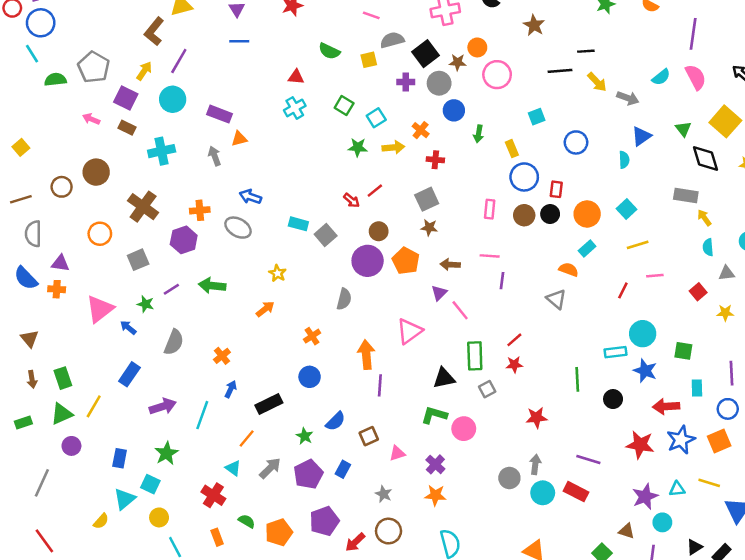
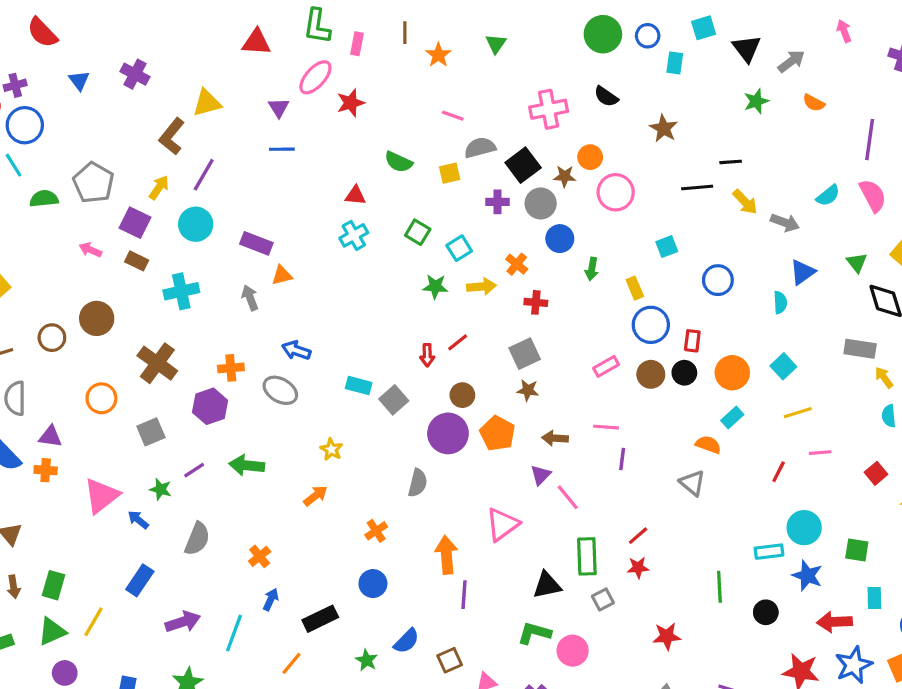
red arrow: (351, 200) -> (427, 355), turned 49
pink rectangle: (490, 209) -> (606, 366), turned 54
green rectangle: (63, 378) -> (54, 585), turned 35

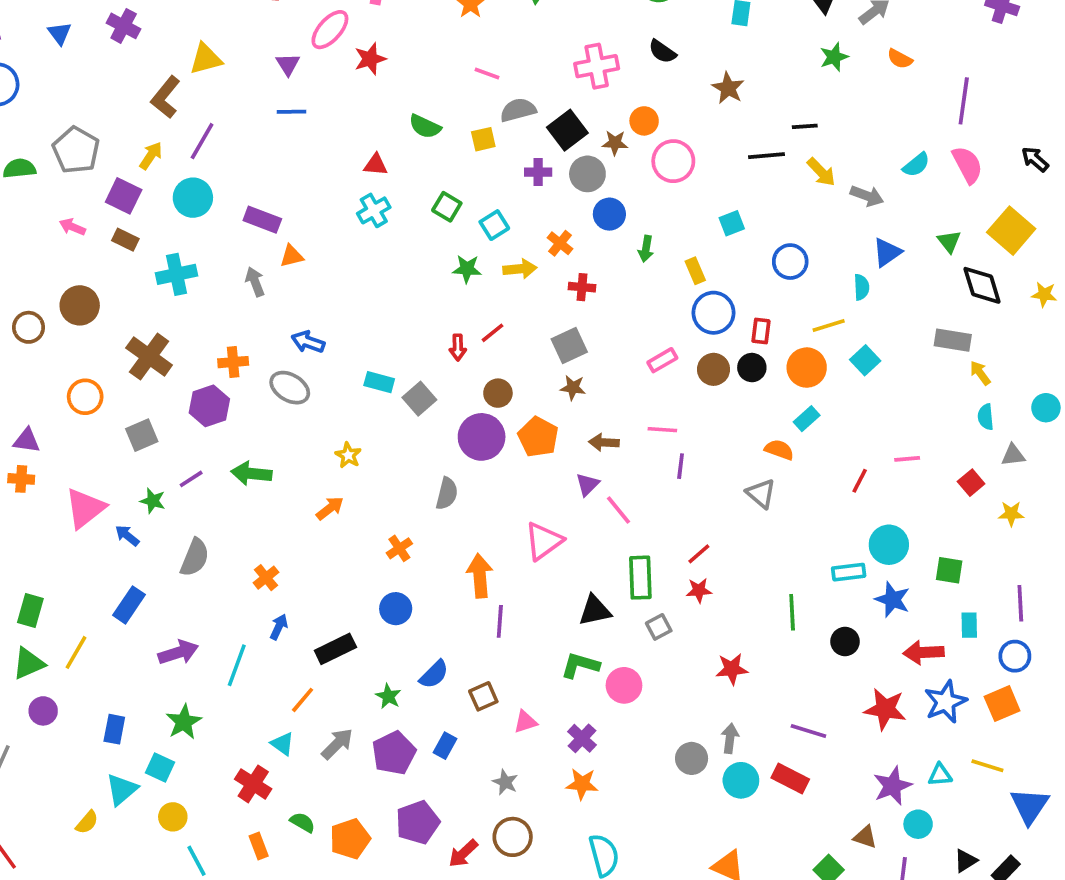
yellow line: (798, 413) -> (829, 326), moved

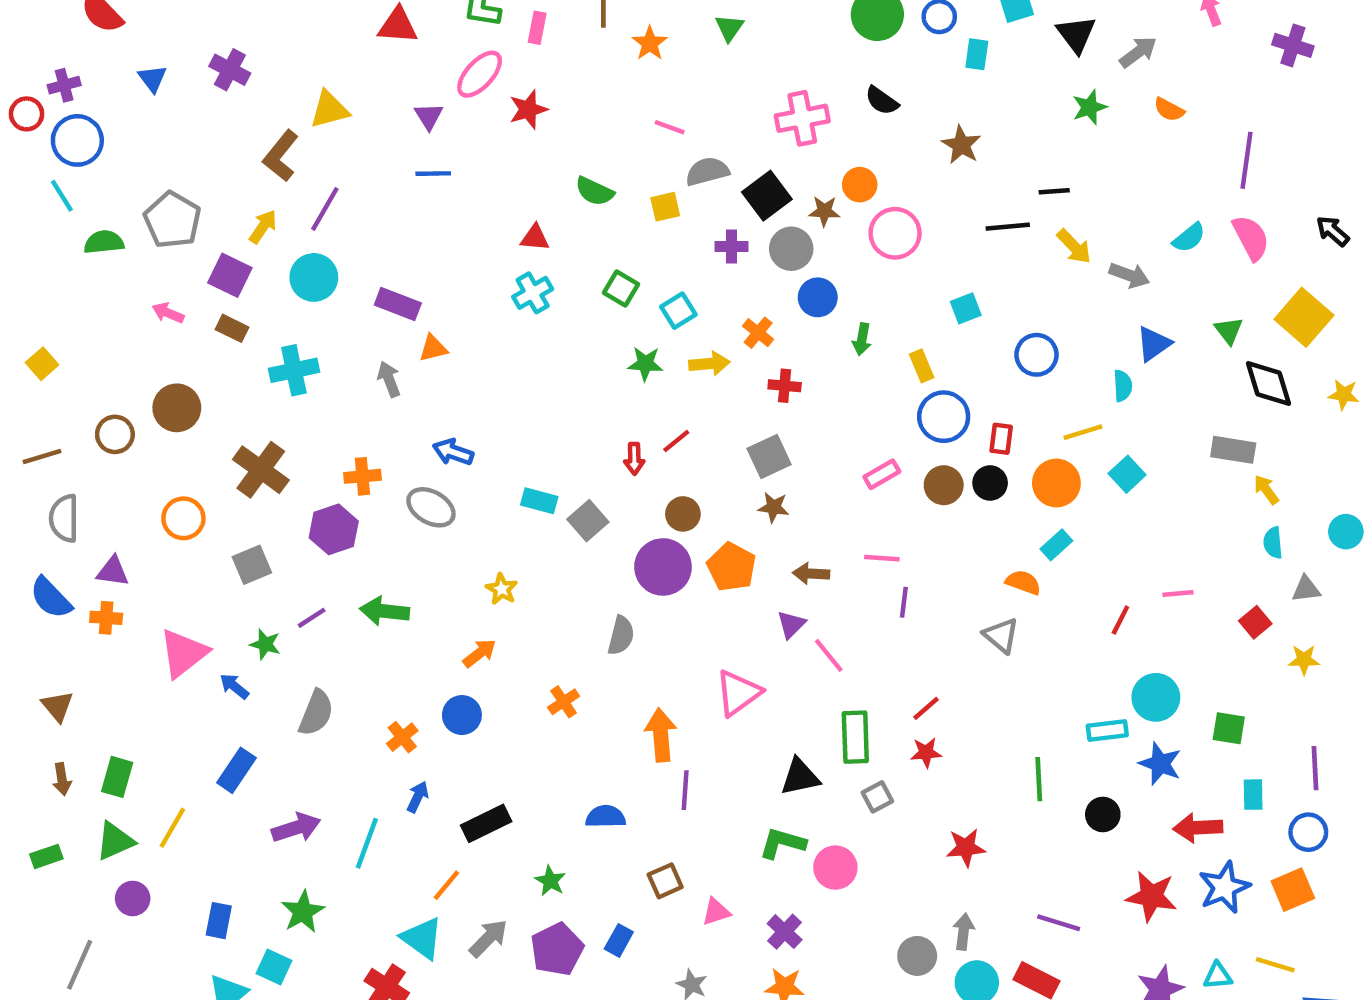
blue circle: (396, 609) -> (462, 715), moved
blue semicircle: (434, 674) -> (606, 817), moved, turned -136
cyan triangle: (282, 744) -> (422, 938), size x1.5

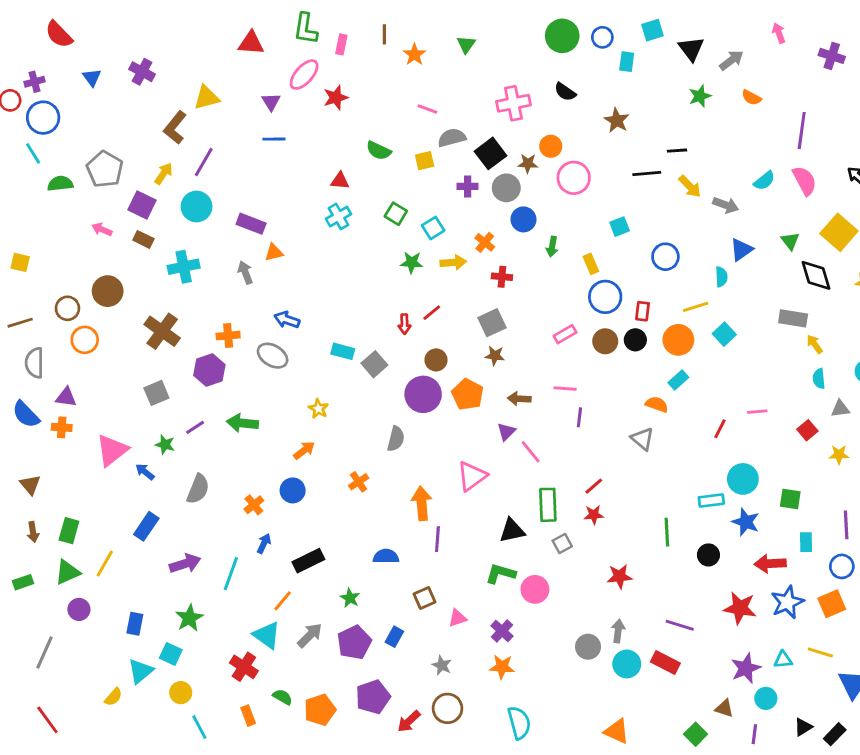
yellow square: (42, 364) -> (20, 262), turned -36
orange circle: (183, 518) -> (85, 340), moved

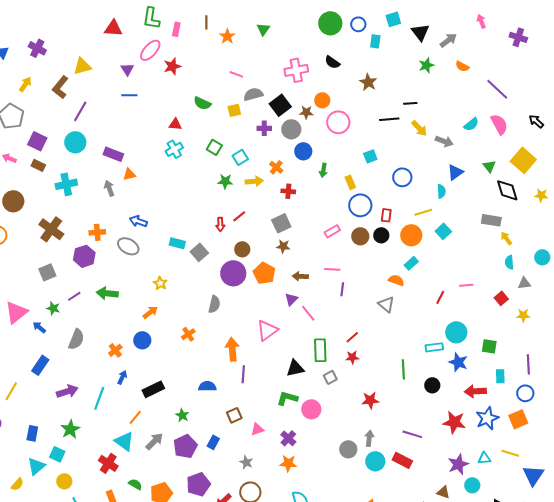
purple line: (802, 130) -> (497, 89), turned -55
yellow arrow: (164, 174) -> (25, 84), moved

